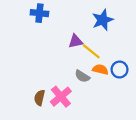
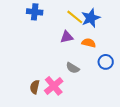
yellow line: (91, 51) -> (75, 17), moved
orange semicircle: (100, 70) -> (89, 43), moved

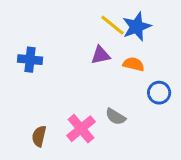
blue cross: (35, 12) -> (30, 60), moved
gray semicircle: (73, 68) -> (116, 117), moved
brown semicircle: (35, 87) -> (39, 136), moved

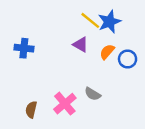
purple triangle: (101, 55) -> (81, 45), turned 42
orange semicircle: (134, 64) -> (107, 52), turned -63
blue circle: (159, 93) -> (128, 59), moved

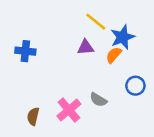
blue star: (109, 22) -> (123, 37), moved
purple triangle: (81, 45) -> (86, 47), turned -35
blue circle: (128, 59) -> (135, 86), moved

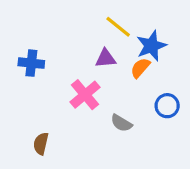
pink cross: (69, 110) -> (85, 95), moved

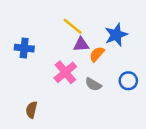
yellow line: (118, 27) -> (73, 26), moved
orange semicircle: (140, 68) -> (97, 54), moved
gray semicircle: (121, 123) -> (93, 84), moved

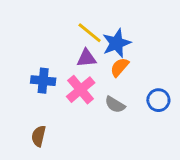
blue star: (116, 35) -> (116, 43), moved
purple triangle: (81, 44) -> (87, 58), moved
blue cross: (24, 48) -> (43, 81), moved

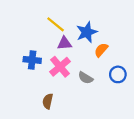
yellow line: (90, 33) -> (56, 24), moved
orange semicircle: (119, 67) -> (101, 50), moved
brown semicircle: (39, 136) -> (48, 101), moved

